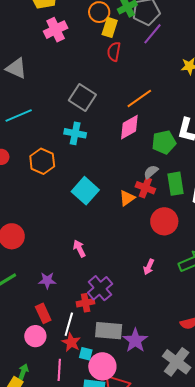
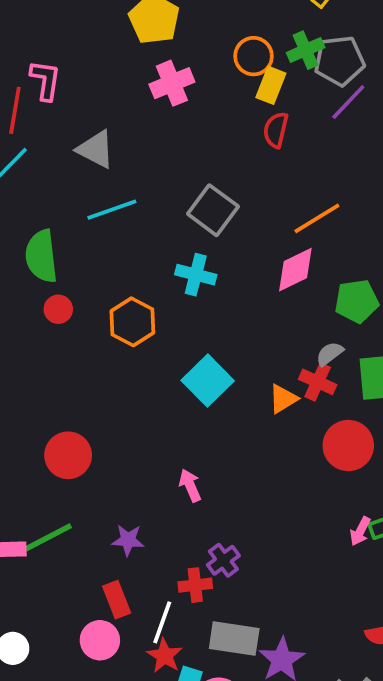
cyan line: (19, 115) -> (112, 210), moved
pink arrow: (149, 267) -> (360, 531), moved
purple cross: (100, 288) -> (223, 560), size x0.7

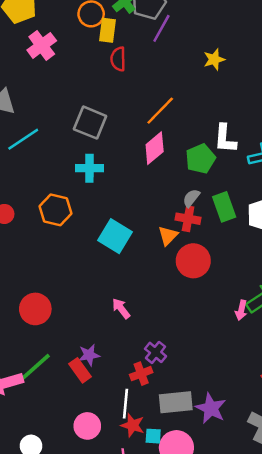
red circle: (348, 446) -> (193, 261), moved
red rectangle: (117, 600) -> (80, 370), moved

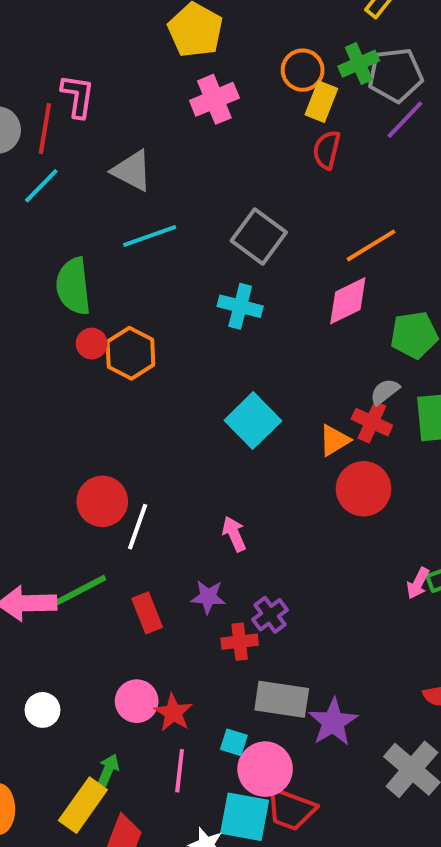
orange hexagon: (55, 210) -> (130, 353), moved
purple star: (89, 355) -> (208, 597), moved
white line: (126, 404) -> (138, 527), moved
red star: (133, 425) -> (173, 713), moved

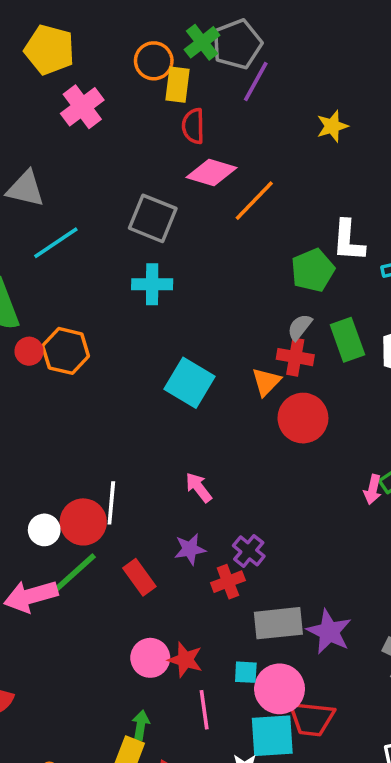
pink diamond: (348, 301) -> (211, 173), moved, turned 57
red circle: (102, 501) -> (83, 522), moved
white circle: (42, 710) -> (44, 530), moved

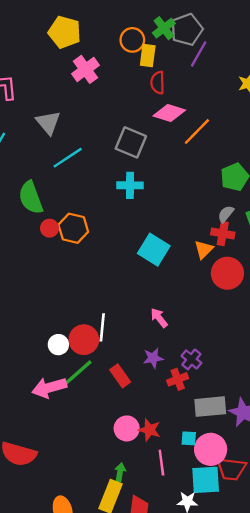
gray triangle: (26, 189) -> (48, 123), turned 36

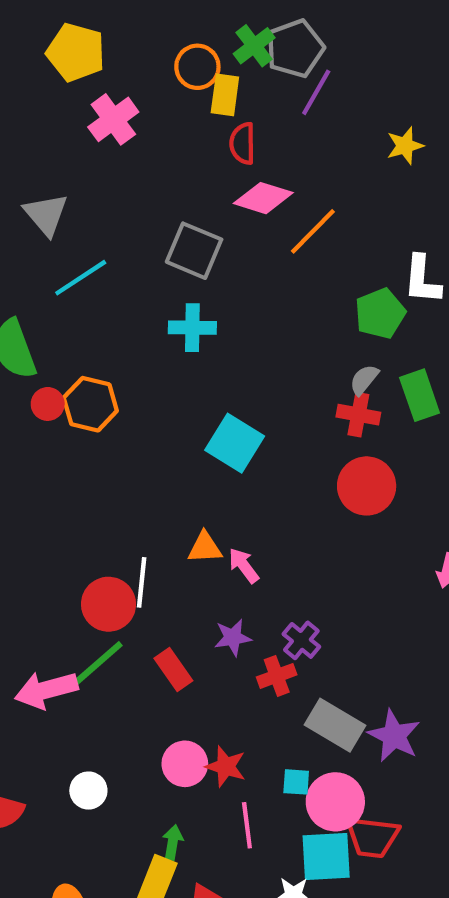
orange triangle: (204, 249) -> (205, 548), moved, turned 42
white circle: (58, 345) -> (88, 791), moved
gray rectangle: (210, 407) -> (335, 725), turned 36

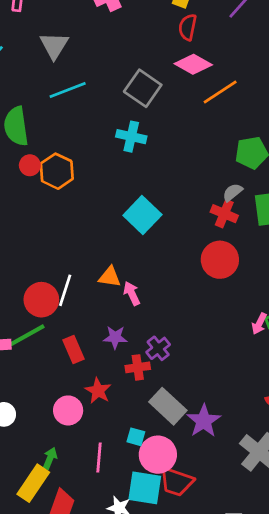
red star: (226, 766) -> (98, 391), moved

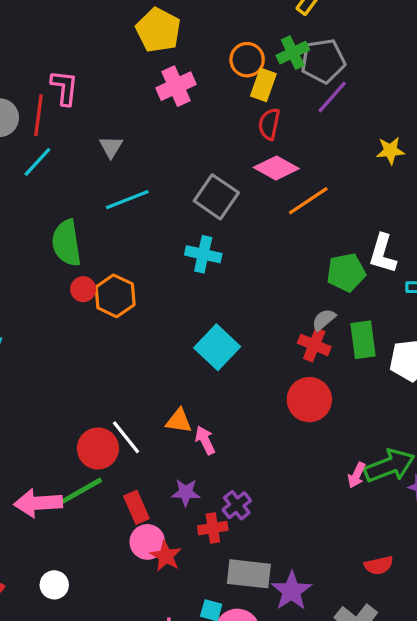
gray triangle: (54, 46) -> (111, 147), size x0.7
white line: (65, 290) -> (126, 437), turned -56
gray rectangle: (168, 406) -> (249, 574), turned -36
pink circle: (68, 410) -> (147, 542), moved

